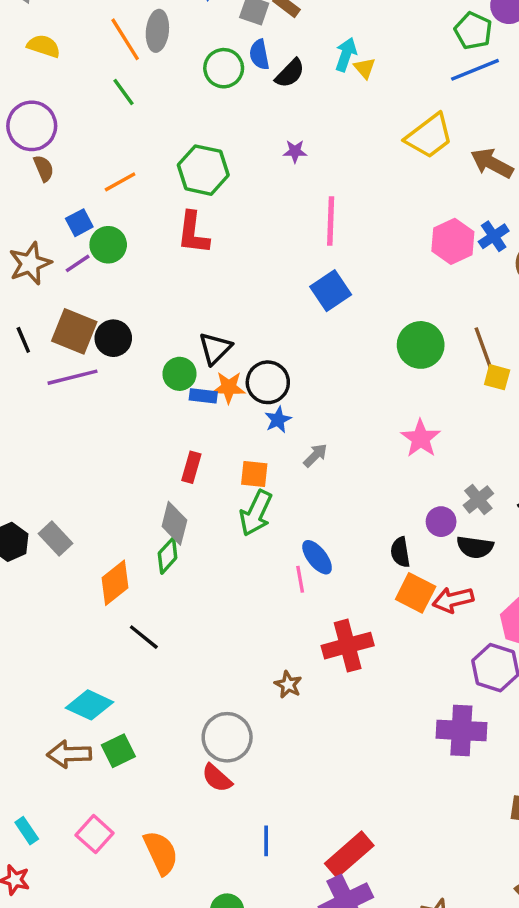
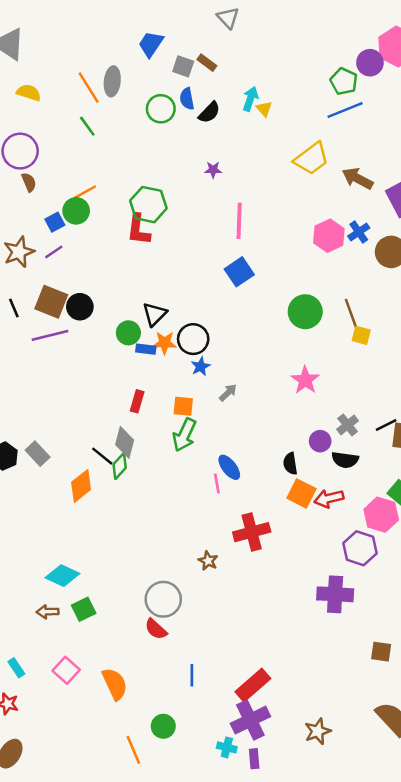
green hexagon: (203, 170) -> (148, 205), moved
green circle: (108, 245) -> (76, 211), moved
black line: (144, 637) -> (102, 456), moved
brown arrow: (69, 754) -> (47, 612), size x0.7

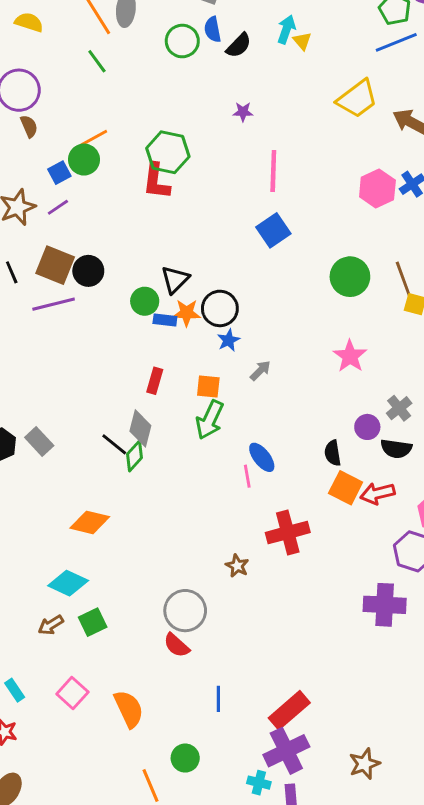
orange diamond: (81, 486) -> (90, 522), moved, turned 52
brown arrow: (47, 612) -> (51, 625), turned -30

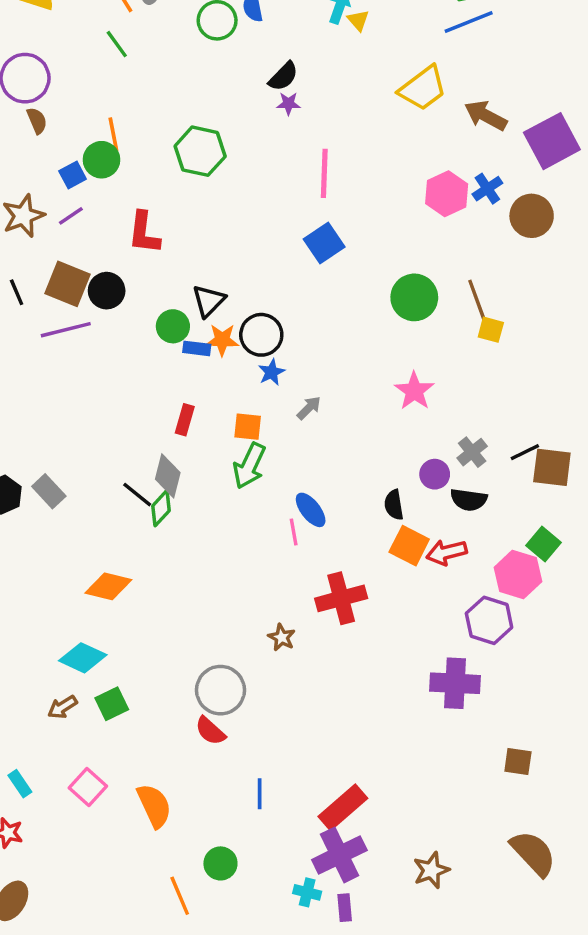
black semicircle: (239, 45) -> (283, 76), moved
orange line: (94, 138) -> (113, 134), turned -72
red L-shape: (156, 181) -> (144, 233), moved

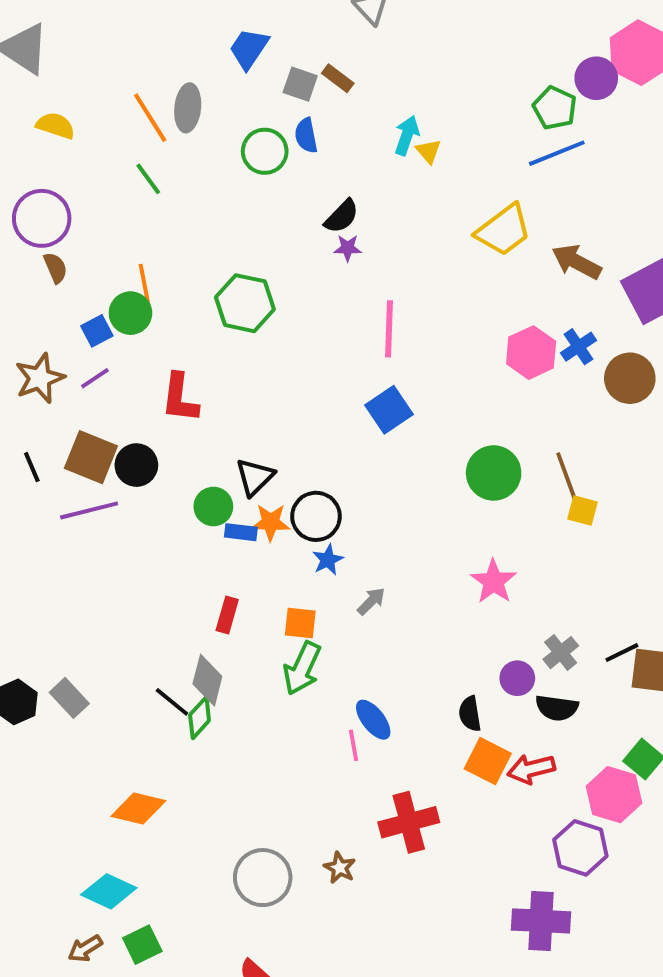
gray circle: (220, 690) -> (263, 878), moved

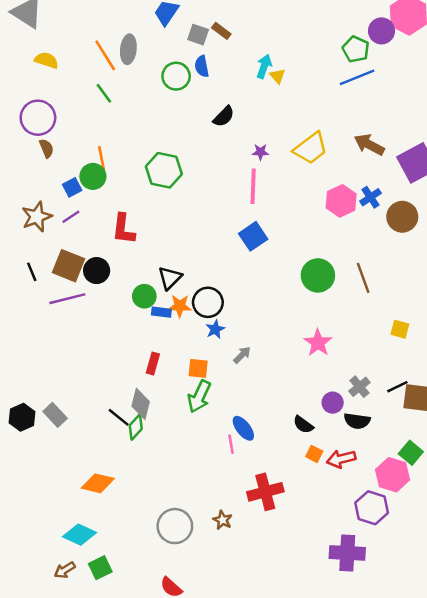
yellow trapezoid: (503, 230) -> (311, 148), moved
purple star: (348, 248) -> (260, 152), moved
yellow square: (582, 510) -> (400, 329), moved
black semicircle: (470, 714) -> (303, 425), turned -45
orange square: (488, 761) -> (314, 454), size x0.6

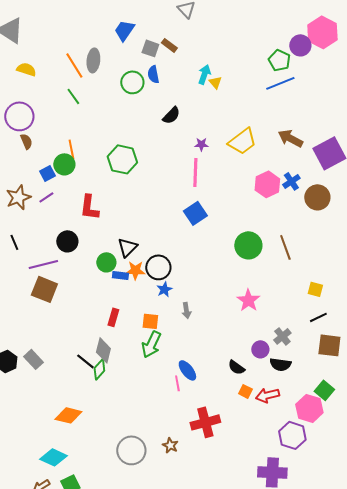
brown square: (68, 266) -> (44, 289), moved
gray arrow: (242, 355) -> (186, 310), turned 126
black line: (397, 387) -> (318, 317), moved

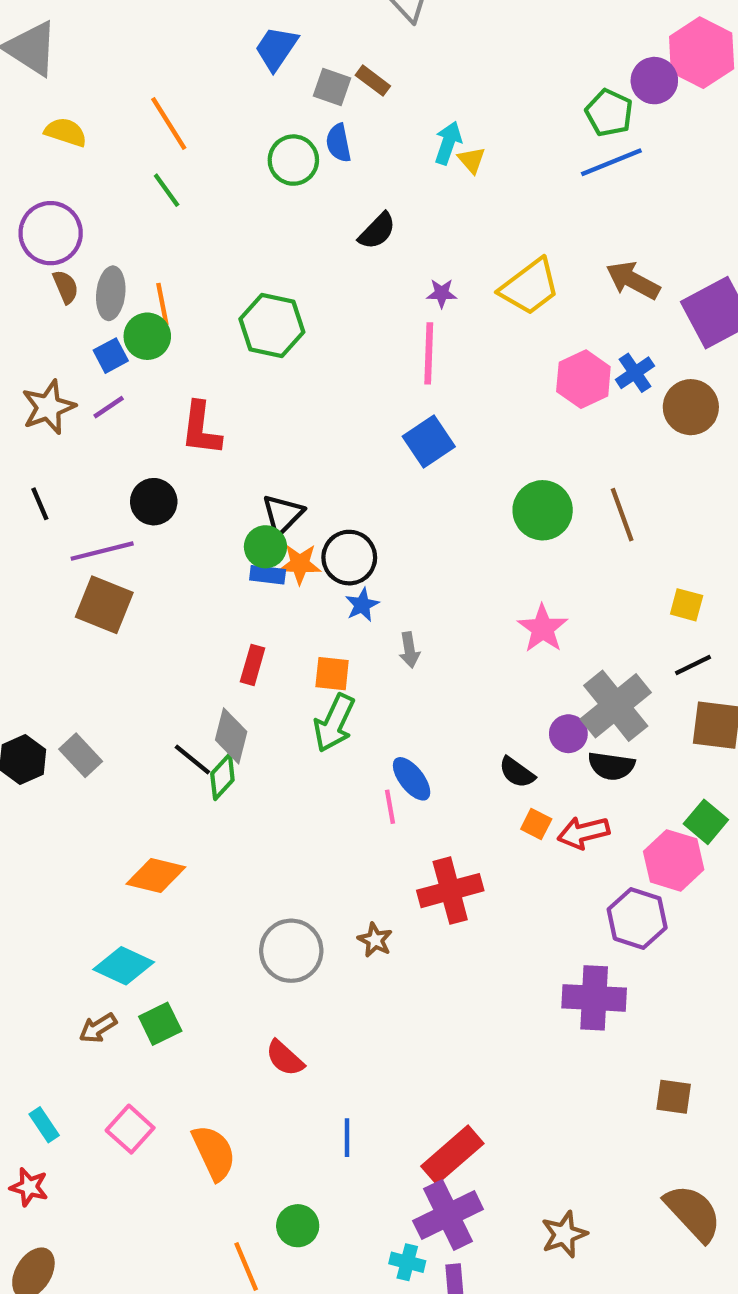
gray ellipse: (93, 60) -> (111, 293), moved
green circle: (106, 262) -> (265, 547), moved
gray cross: (282, 336) -> (616, 706), size x1.8

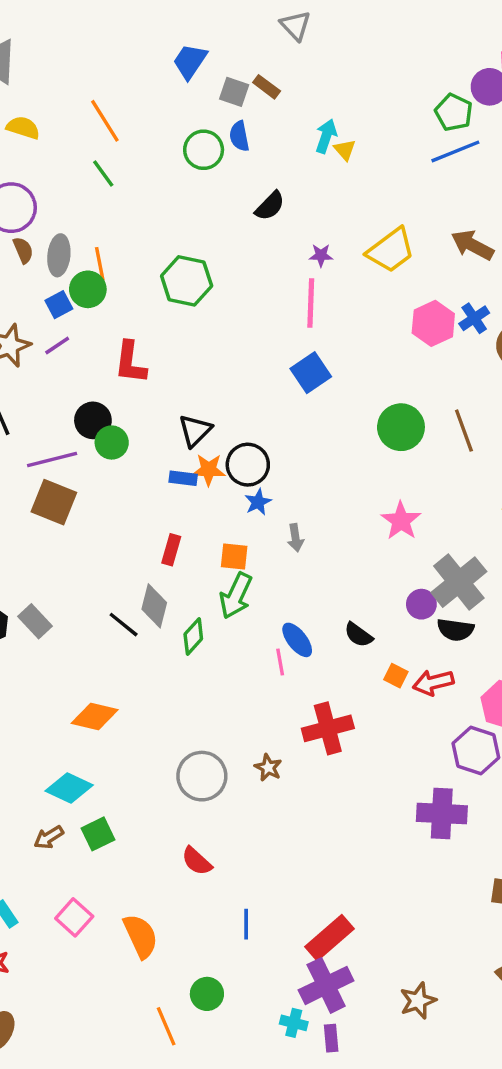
green circle: (265, 547) -> (112, 442), moved
black semicircle: (517, 772) -> (358, 635), moved
green diamond: (222, 777) -> (193, 637), moved

